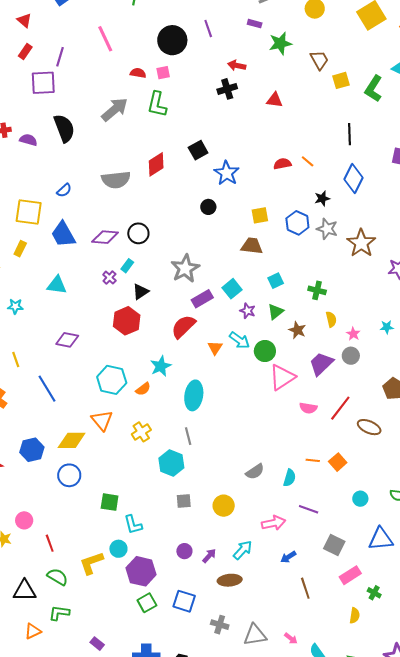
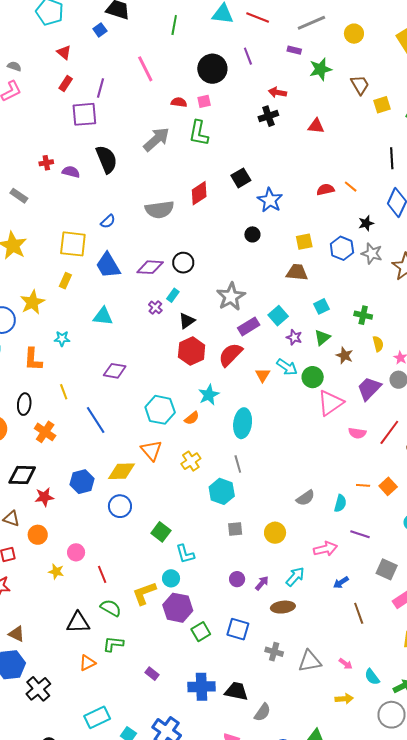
red hexagon: (127, 321) -> (192, 351), moved
green square: (110, 502) -> (161, 532), turned 30
purple hexagon: (141, 571) -> (178, 608), moved

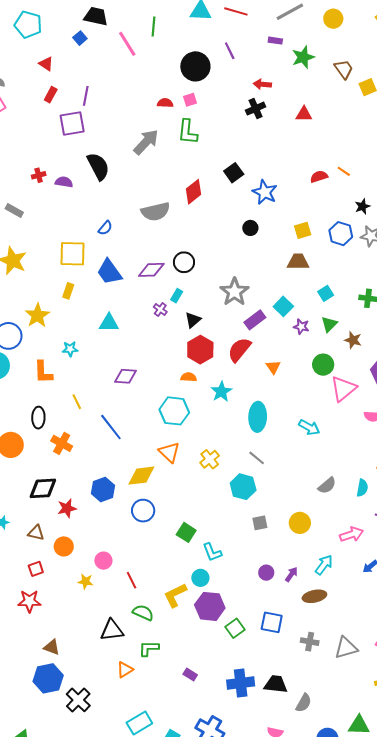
pink line: (145, 69) -> (127, 44), moved
cyan arrow: (287, 367) -> (309, 427), moved
orange semicircle: (192, 418) -> (189, 377), moved, turned -133
gray line: (238, 464) -> (257, 458), turned -30

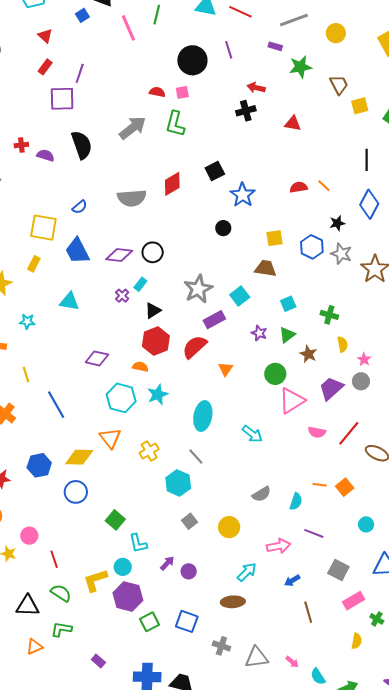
cyan square: (283, 306) -> (240, 296), moved
purple diamond: (125, 376) -> (97, 358), moved
cyan star: (221, 392) -> (158, 394), moved
gray square: (260, 523) -> (189, 521), turned -35
purple arrow: (291, 574) -> (167, 563), moved

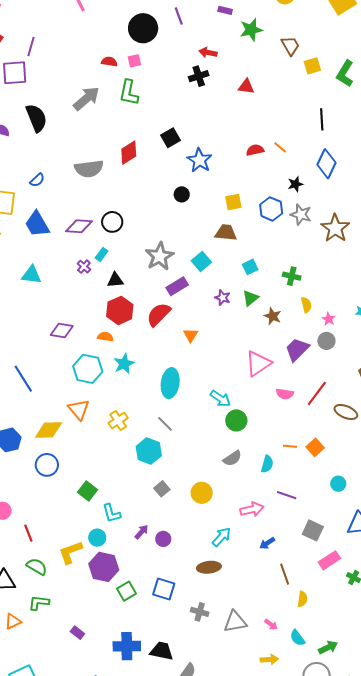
black triangle: (153, 311) -> (115, 280), turned 30
green circle: (275, 374) -> (236, 420), moved
yellow semicircle: (357, 641) -> (302, 599), moved

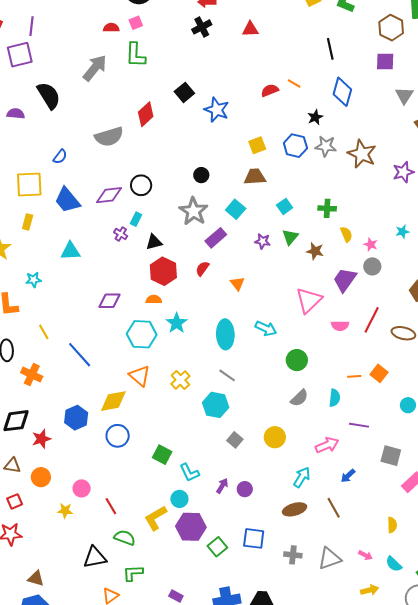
black circle: (182, 194) -> (201, 175), moved
red semicircle: (159, 314) -> (202, 269), size x0.6
cyan arrow: (220, 399) -> (266, 328), moved
brown line: (285, 574) -> (334, 508), moved

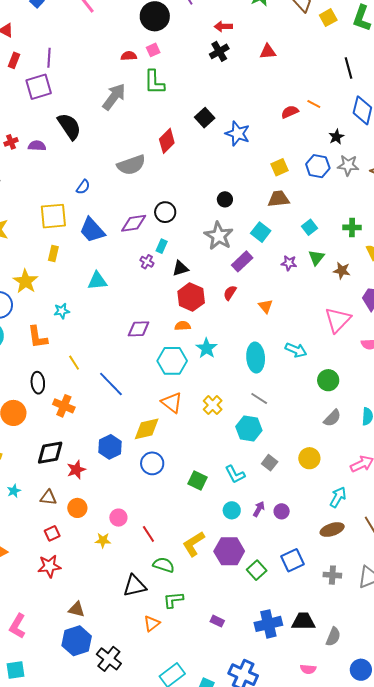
cyan L-shape: (189, 473) -> (235, 474), moved
cyan circle: (179, 499) -> (232, 510), moved
blue square: (254, 538) -> (292, 560), turned -30

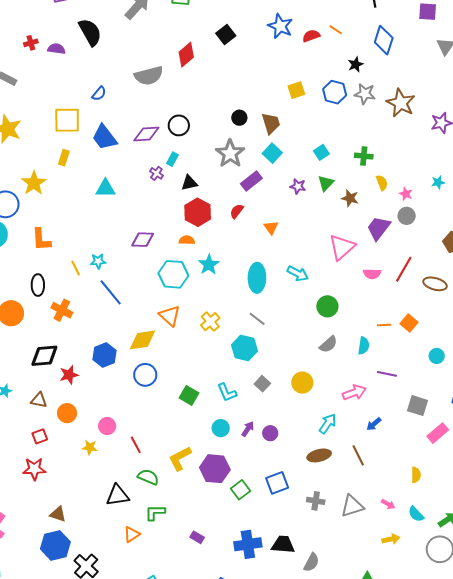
blue star: (238, 134) -> (280, 26), moved
brown trapezoid: (279, 199) -> (271, 123), moved, turned 75
cyan star: (62, 311) -> (98, 261), moved

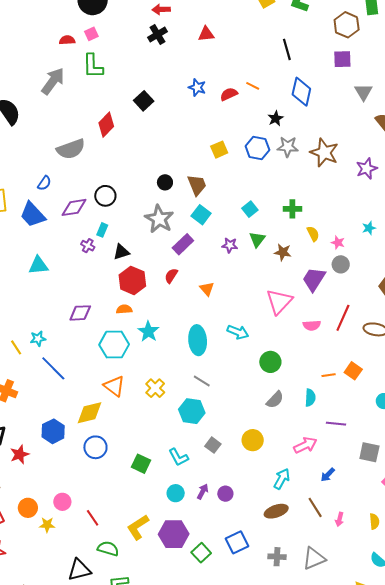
blue star: (280, 26) -> (197, 87), size x0.7
blue semicircle: (99, 94) -> (44, 183), moved
orange circle: (67, 413) -> (28, 508), moved
pink arrow: (388, 504) -> (340, 519), moved, turned 80

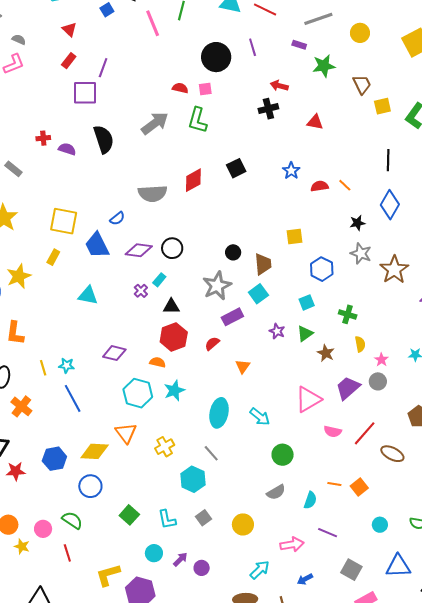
blue hexagon: (257, 148) -> (322, 269), moved
green semicircle: (108, 549) -> (72, 520), moved

